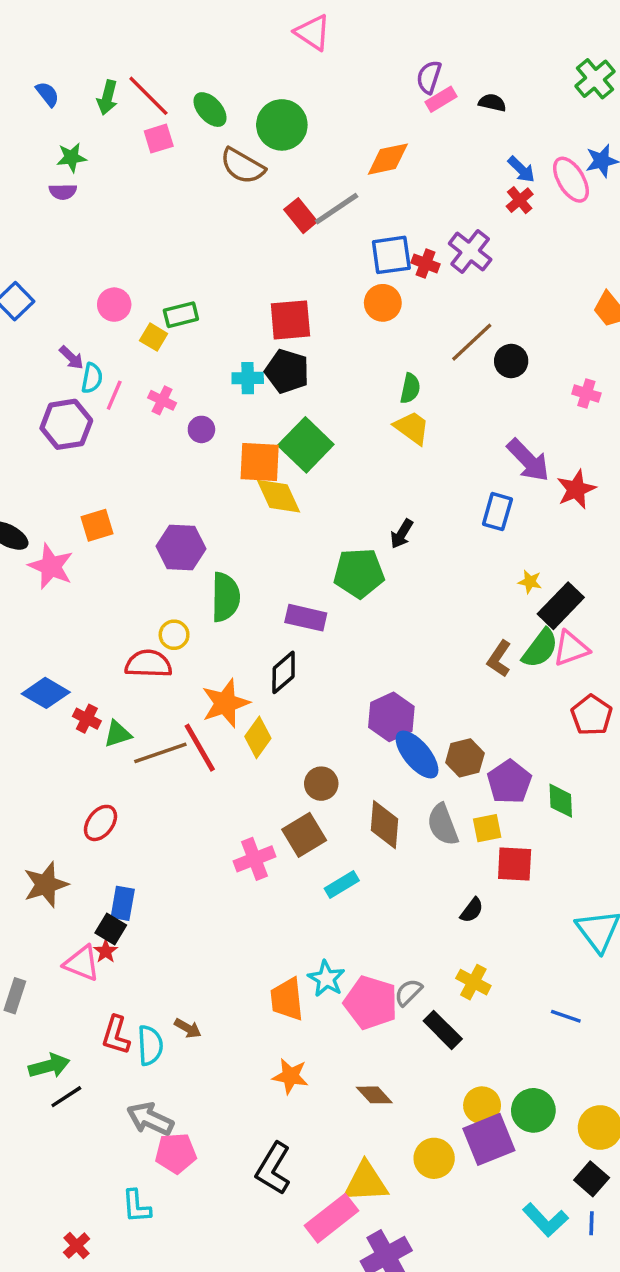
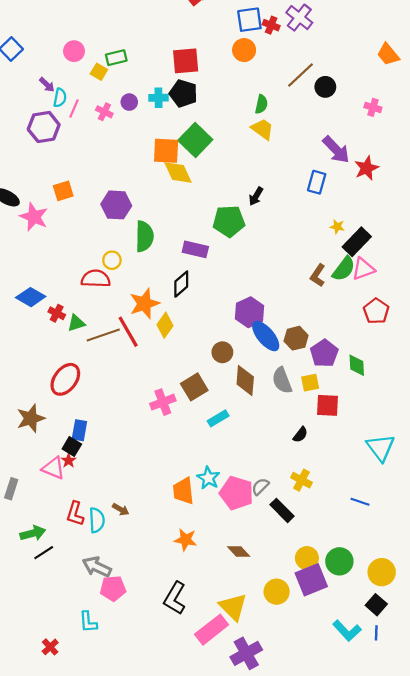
purple circle: (201, 429) -> (129, 102), moved
brown circle: (321, 784) -> (222, 352), moved
red ellipse: (101, 823) -> (65, 379), size x1.4
yellow triangle: (366, 1182) -> (233, 607), turned 48

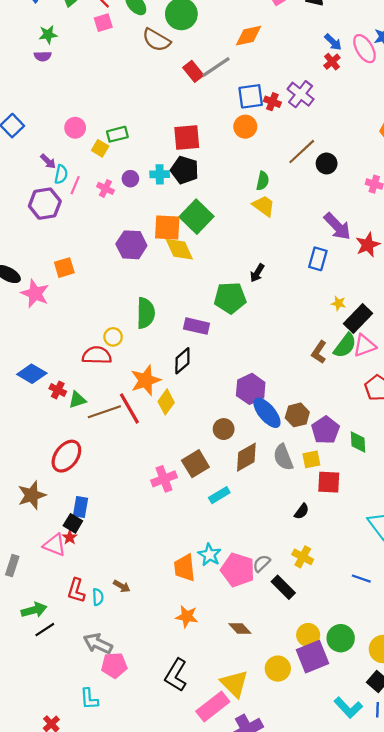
purple hexagon: (116, 205) -> (131, 245), moved
brown diamond: (245, 380) -> (246, 457), turned 56
cyan semicircle: (97, 520) -> (98, 597), size x0.7

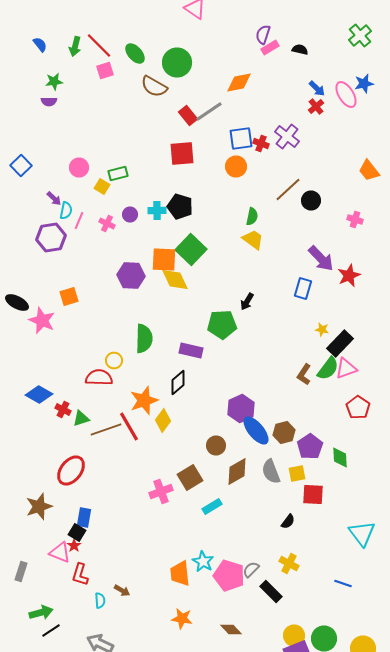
red square: (187, 137) -> (182, 154), moved
red L-shape: (76, 591) -> (80, 574), moved

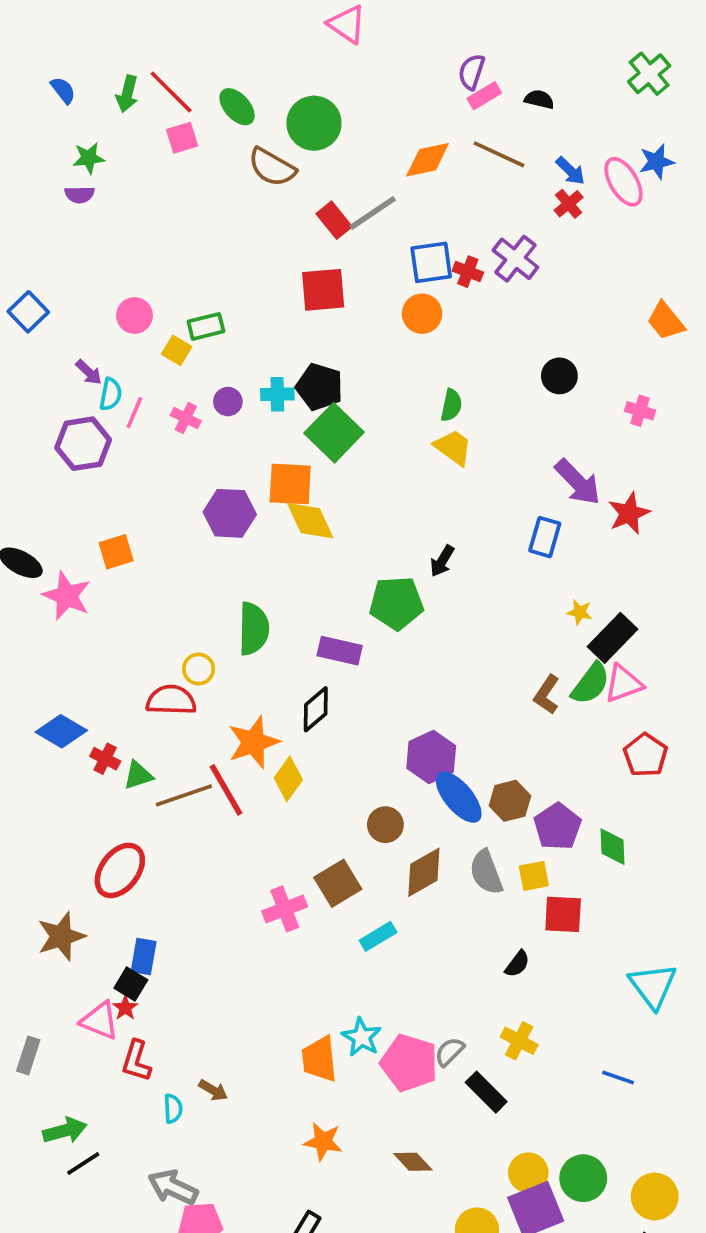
brown line: (288, 190) -> (499, 154), moved, turned 68
green square: (191, 250) -> (334, 433), moved

